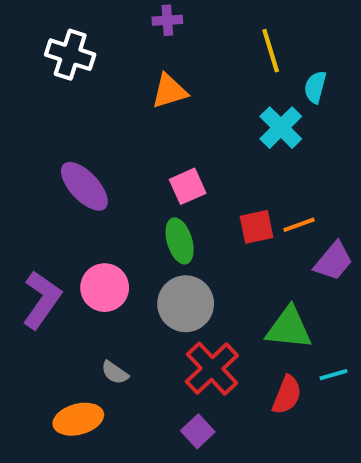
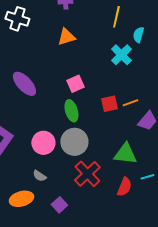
yellow line: (271, 51) -> (116, 17), turned 30
pink circle: (105, 288) -> (43, 143), moved
purple square: (198, 431) -> (59, 205), moved

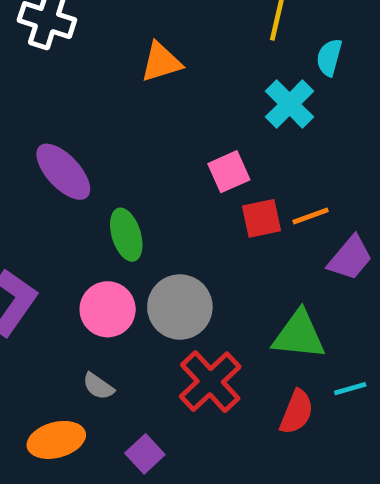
pink square: (75, 84) -> (229, 172), moved
green ellipse: (71, 111) -> (126, 235), moved

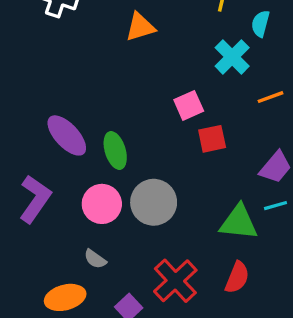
purple ellipse: (63, 172) -> (67, 135), moved
orange line: (311, 216) -> (270, 97), moved
red cross: (210, 382) -> (175, 281), moved
cyan line: (350, 389) -> (276, 206), moved

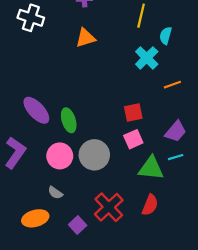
pink square: (189, 105) -> (133, 139), moved

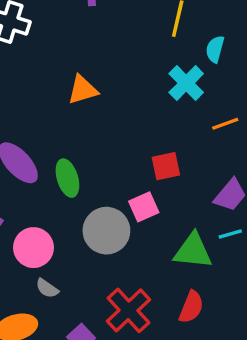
orange triangle: (85, 38) -> (83, 90), moved
pink square: (133, 139) -> (144, 207), moved
pink circle: (60, 156) -> (34, 248), moved

